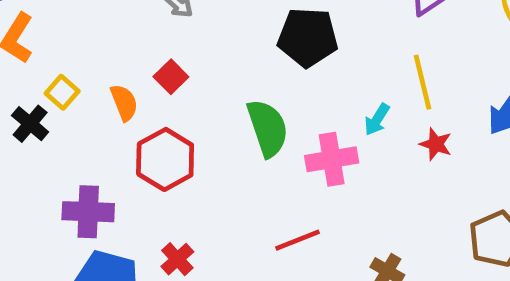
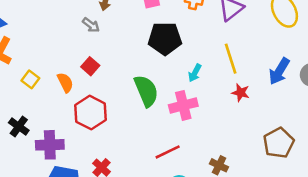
cyan arrow: (377, 120) -> (195, 73), moved
black cross: (30, 124) -> (19, 126), moved

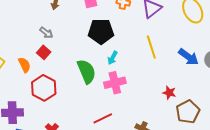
gray arrow: (91, 25) -> (46, 33), moved
blue arrow: (279, 71) -> (189, 57), turned -85
cyan arrow: (195, 73) -> (113, 58), moved
red star: (241, 93) -> (169, 93), moved

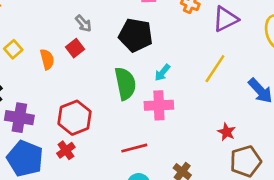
black pentagon: (101, 31) -> (136, 35), moved
yellow line: (151, 47) -> (215, 69), turned 40
red hexagon: (44, 88) -> (75, 118), moved

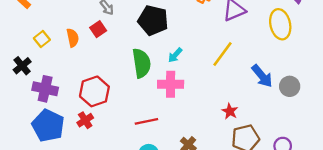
yellow square: (13, 49) -> (42, 39), moved

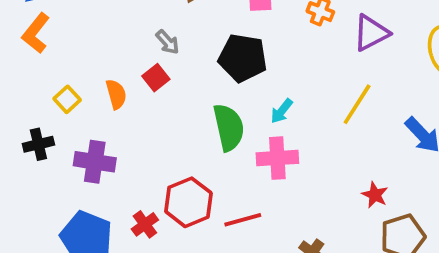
black cross: (22, 66) -> (38, 144), turned 30
purple cross: (45, 89) -> (95, 162), moved
red hexagon: (94, 91) -> (188, 202), moved

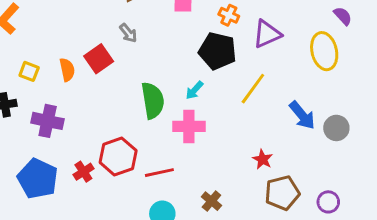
gray arrow: (168, 42) -> (128, 33), moved
black pentagon: (243, 58) -> (218, 51), moved
red square: (156, 78) -> (99, 59), size x1.4
yellow square: (67, 99) -> (29, 71), turned -30

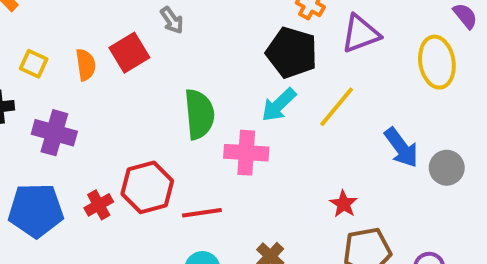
cyan arrow: (194, 90) -> (279, 105), moved, size x1.4
blue pentagon: (38, 179) -> (36, 210), turned -30

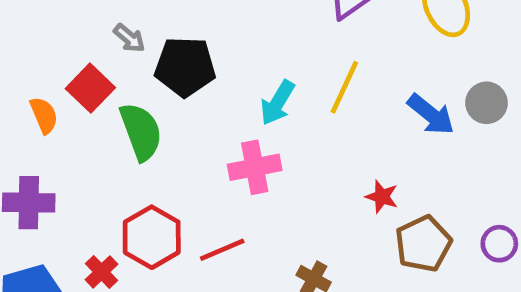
black pentagon: (292, 53) -> (185, 67), moved
green semicircle: (199, 114) -> (141, 132), moved
gray circle: (447, 168) -> (486, 103), moved

